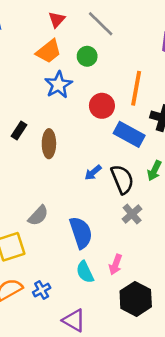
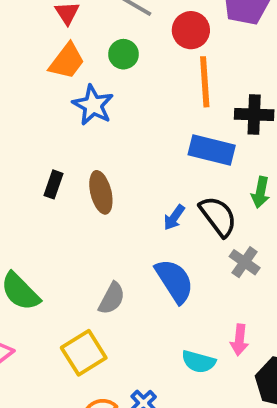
red circle: (102, 106) -> (191, 30), moved
blue semicircle: (81, 233) -> (174, 281), moved
cyan semicircle: (85, 272) -> (199, 362), turned -35

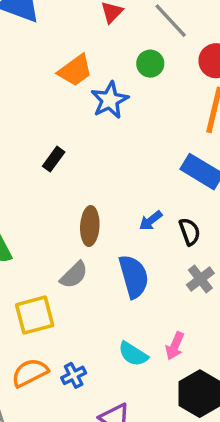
orange trapezoid: (67, 61) -> (75, 70), moved
brown ellipse: (101, 192) -> (90, 226), moved
black semicircle: (218, 216) -> (190, 232), size x0.7

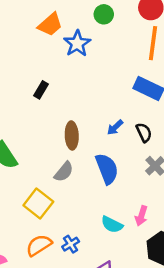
yellow square: (35, 315) -> (38, 204), turned -32

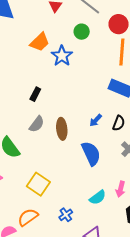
black semicircle: (144, 132) -> (119, 123), turned 49
gray semicircle: (64, 172) -> (37, 124), moved
cyan semicircle: (112, 225) -> (98, 197), turned -60
orange semicircle: (39, 245) -> (28, 217), moved

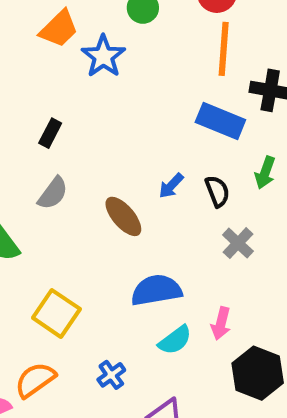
black semicircle: (119, 123) -> (217, 191), turned -42
brown ellipse: (62, 129) -> (123, 216), moved, turned -35
blue semicircle: (91, 153) -> (156, 290), moved, turned -75

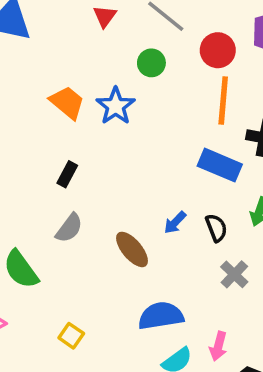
orange trapezoid: (59, 29) -> (67, 103), moved, turned -96
yellow square: (56, 313) -> (71, 336), size x0.6

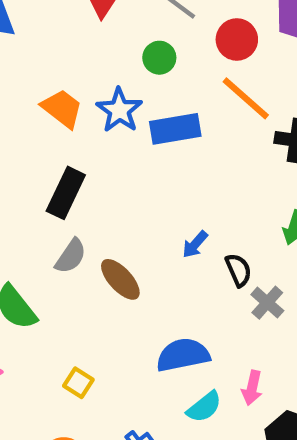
orange line: (223, 100) -> (246, 98), turned -51
blue rectangle: (220, 165) -> (175, 129), moved, turned -30
black rectangle: (67, 174) -> (66, 193), size x1.6
black semicircle: (216, 228) -> (238, 270), moved
brown ellipse: (132, 249) -> (120, 279), moved

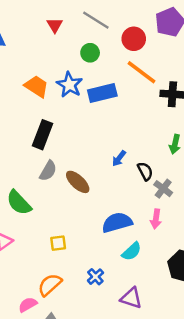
yellow square: (78, 383) -> (58, 243), turned -35
pink arrow: (252, 388) -> (156, 219), moved

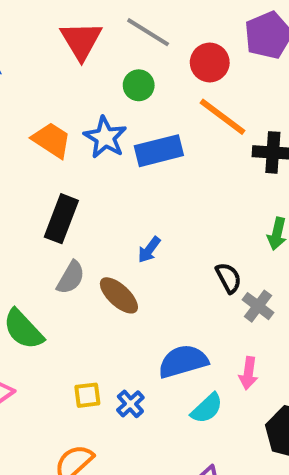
red triangle: (55, 25) -> (81, 41), size x1.6
blue arrow: (119, 158) -> (149, 250), moved
pink arrow: (156, 219) -> (248, 373), moved
blue cross: (95, 277) -> (130, 404), moved

